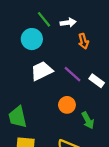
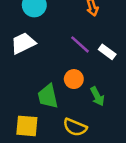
white trapezoid: (42, 71) -> (23, 43), moved
green trapezoid: (18, 117) -> (48, 96), moved

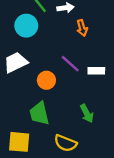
white rectangle: (107, 52) -> (96, 71), turned -35
orange circle: (74, 79) -> (46, 80), moved

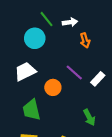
white rectangle: (96, 71) -> (98, 79), turned -48
green trapezoid: (39, 113) -> (32, 110), moved

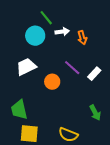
white arrow: (70, 22) -> (62, 32), moved
green trapezoid: (32, 110) -> (19, 110), moved
green arrow: (89, 117) -> (95, 113), moved

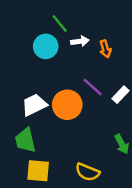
white trapezoid: (26, 67) -> (34, 105), moved
orange circle: (52, 82) -> (67, 105), size x1.5

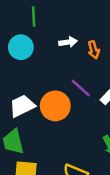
green line: (60, 24) -> (34, 17), moved, turned 36
cyan circle: (46, 46) -> (21, 47), moved

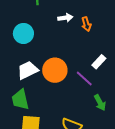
cyan circle: (21, 47) -> (23, 33), moved
purple line: (81, 88) -> (84, 79), moved

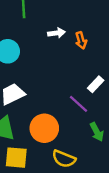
orange circle: (55, 70) -> (44, 128), moved

